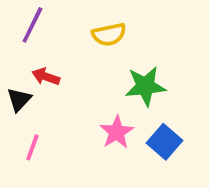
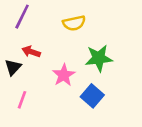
pink star: (117, 132) -> (64, 75), moved
blue square: (165, 142) -> (92, 96), moved

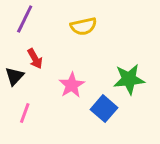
red arrow: (31, 52) -> (35, 59), turned -138
green star: (99, 58) -> (129, 79), moved

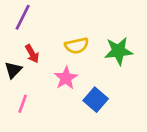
yellow semicircle: (83, 26) -> (77, 46), moved
green star: (129, 79) -> (119, 51), moved

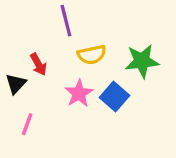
purple line: (23, 17) -> (66, 21), moved, turned -40
blue square: (96, 100) -> (114, 97), moved

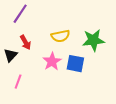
purple line: (66, 21) -> (20, 14), moved, turned 48
blue square: (114, 97) -> (75, 64), turned -30

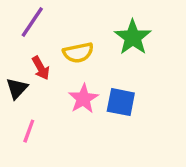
yellow semicircle: (60, 36) -> (78, 53), moved
green star: (93, 40) -> (133, 37), moved, turned -30

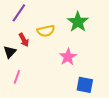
pink star: (83, 99) -> (68, 57), moved
blue square: (121, 102) -> (85, 85), moved

